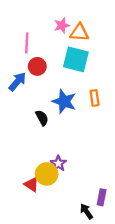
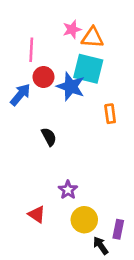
blue star: (64, 101) -> (71, 87), moved
yellow circle: (47, 174) -> (84, 220), moved

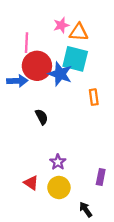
red circle: (43, 77) -> (37, 66), size x1.6
blue arrow: (20, 95) -> (17, 81), turned 48
yellow circle: (84, 220) -> (59, 188), moved
purple rectangle: (118, 229) -> (101, 177), moved

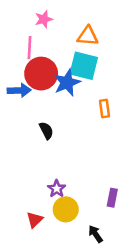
pink star: (61, 25) -> (44, 19), moved
blue star: (60, 74) -> (67, 83), turned 30
purple star: (58, 162) -> (57, 189), moved
red triangle: (31, 183) -> (35, 220), moved, turned 42

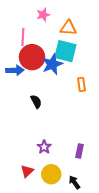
pink star: (44, 19) -> (43, 15), moved
purple rectangle: (112, 198) -> (79, 151), moved
yellow circle: (66, 209) -> (51, 174), moved

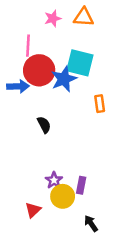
orange triangle: (68, 28) -> (84, 17), moved
purple rectangle: (79, 151) -> (81, 185), moved
yellow circle: (51, 174) -> (63, 196), moved

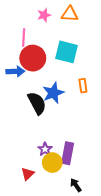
blue star: (64, 79) -> (53, 93), moved
black semicircle: (44, 125) -> (37, 103), size x1.6
purple rectangle: (81, 185) -> (68, 153), size x1.5

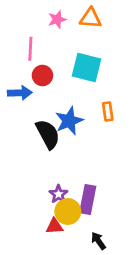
red circle: (33, 58) -> (42, 76), size x0.6
red triangle: (28, 174) -> (54, 226), moved, turned 40

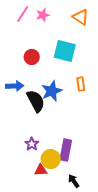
orange triangle: (90, 18) -> (81, 17), moved, turned 30
pink line: (30, 49) -> (23, 14), moved, turned 30
blue arrow: (20, 93) -> (15, 86), moved
purple star: (58, 194) -> (32, 144), moved

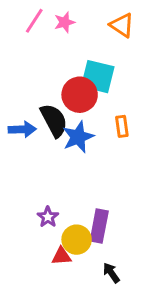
red circle: (32, 57) -> (80, 95), moved, size x1.5
black semicircle: (36, 101) -> (54, 120), moved

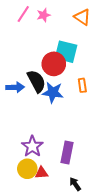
blue star: (78, 137) -> (53, 92), turned 30
purple star: (48, 217) -> (32, 146), size x1.5
yellow circle: (77, 240) -> (27, 169), moved

